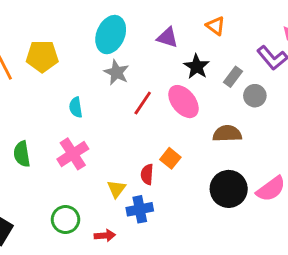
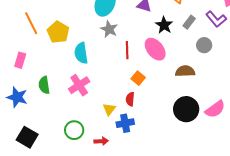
yellow pentagon: (42, 56) -> (58, 32), moved, turned 30
gray rectangle: (233, 77) -> (189, 22), moved
red line: (143, 103) -> (127, 50), turned -36
cyan semicircle: (76, 107) -> (81, 53), size x1.5
orange square: (170, 158) -> (138, 78), moved

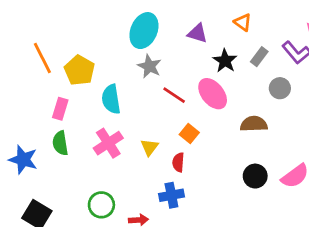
red line: (127, 50) -> (174, 95), turned -54
pink rectangle: (20, 60) -> (60, 109), moved
yellow triangle: (109, 109) -> (149, 147), moved
black circle: (186, 109) -> (255, 176), size x0.7

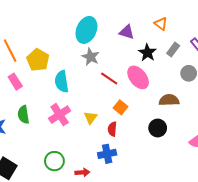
pink rectangle: (60, 109) -> (15, 82), moved, turned -49
black circle: (255, 176) -> (158, 128), moved

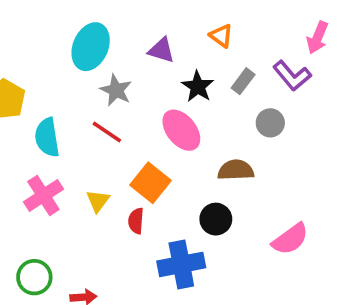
gray star: (91, 57) -> (116, 90), moved
red line: (109, 78) -> (107, 132), moved
orange square: (121, 107) -> (150, 183), size x1.5
blue cross: (107, 154) -> (181, 264), moved, size x1.4

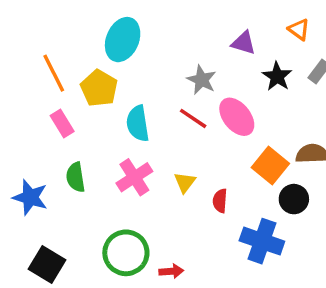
cyan ellipse: (91, 47) -> (123, 40), moved
pink ellipse: (181, 130) -> (237, 117), moved
orange square: (150, 183) -> (270, 165), moved
blue cross: (181, 264) -> (262, 241), turned 30
green circle: (34, 277) -> (126, 253), size x1.4

